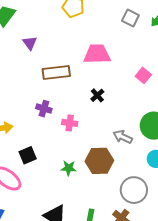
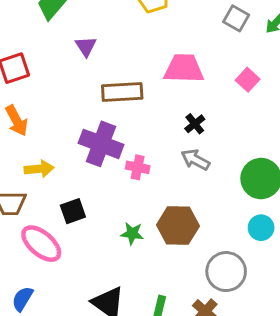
pink square: (143, 75) -> (248, 80), moved
black cross: (97, 95) -> (195, 124), moved
purple cross: (44, 109) -> (101, 144), size x1.8
gray arrow: (123, 137) -> (195, 160), moved

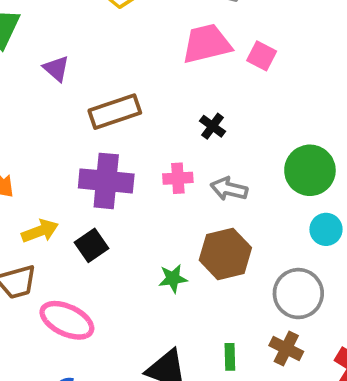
pink trapezoid: (184, 69) -> (207, 44), moved
gray arrow: (195, 160) -> (229, 189), moved
pink cross: (138, 167) -> (178, 178), moved
black square: (73, 211) -> (91, 245), moved

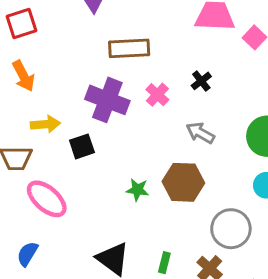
pink cross: (178, 178) -> (157, 95), moved, turned 30

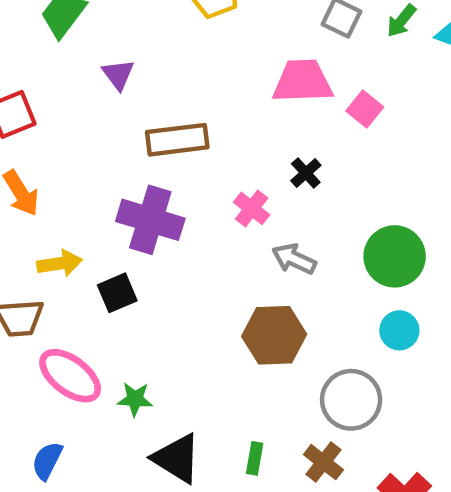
black cross: (201, 81) -> (306, 173), moved
pink cross: (157, 95) -> (252, 208), moved
green star: (138, 190) -> (135, 399), moved

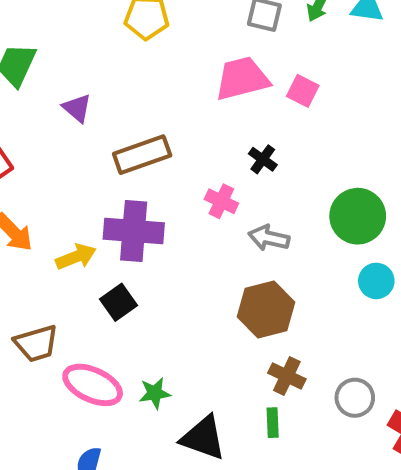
yellow arrow: (60, 263) -> (76, 257), moved
gray circle: (351, 400) -> (355, 398), moved, size x0.7
brown cross: (323, 462) -> (287, 376), moved

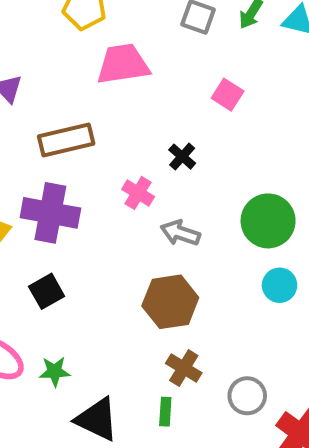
pink trapezoid: (242, 78) -> (123, 64), moved
black square: (118, 302) -> (47, 291), moved

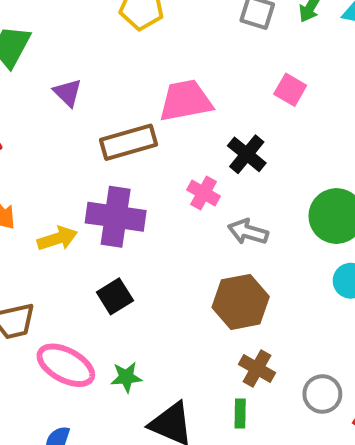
pink trapezoid: (123, 64) -> (186, 101), moved
black cross: (182, 157) -> (247, 154), size x1.4

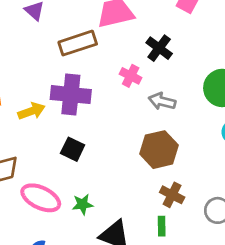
black square: (115, 296) -> (73, 149), turned -30

